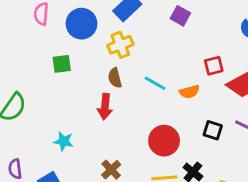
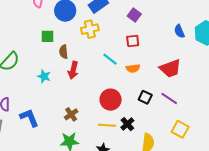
red square: (214, 66) -> (133, 41), moved
brown semicircle: (115, 78) -> (64, 52), moved
cyan star: (64, 141) -> (44, 76), moved

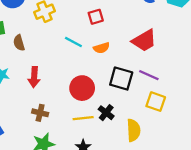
red arrow: (73, 70) -> (34, 77), moved
black square: (145, 97) -> (121, 78), size x1.5
brown cross: (71, 114) -> (40, 113), turned -32
yellow square: (180, 129) -> (156, 102), moved

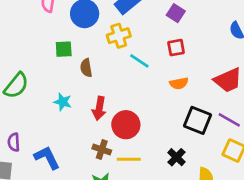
cyan line: (73, 42) -> (139, 61), moved
red circle: (82, 88) -> (126, 125), moved
yellow line: (83, 118) -> (129, 159), moved

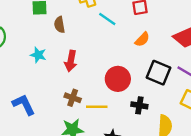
orange semicircle: (179, 83) -> (142, 39), turned -35
red circle: (126, 125) -> (118, 79), moved
black cross: (176, 157) -> (139, 105), turned -35

